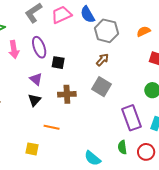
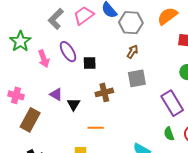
orange semicircle: (143, 31) -> (167, 16), size x1.5
purple triangle: (36, 79) -> (56, 94), moved
gray square: (102, 87) -> (137, 78), turned -30

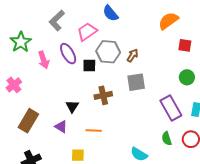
pink trapezoid: (84, 15) -> (87, 32), moved
gray hexagon: (131, 23) -> (108, 52), moved
purple triangle: (56, 94) -> (61, 127), moved
pink cross: (16, 95) -> (14, 85), moved, turned 35

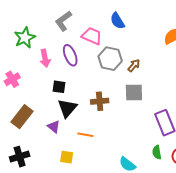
pink trapezoid: (87, 32) -> (92, 36), turned 50
black square: (89, 66) -> (59, 87), moved
black triangle: (72, 106) -> (67, 108), size x1.5

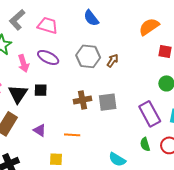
gray L-shape: (63, 21) -> (17, 20), moved
pink trapezoid: (92, 36) -> (48, 25), moved
purple ellipse: (70, 55) -> (48, 57), turned -35
gray square: (134, 92) -> (108, 102), moved
black triangle: (67, 108) -> (18, 94), moved

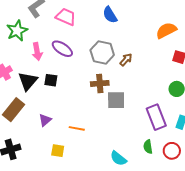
brown cross: (82, 100) -> (100, 83), moved
purple triangle: (40, 130) -> (45, 120), turned 40

